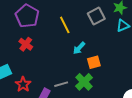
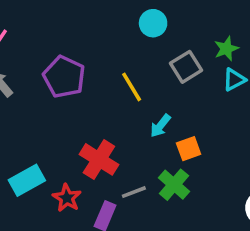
red cross: (26, 44) -> (99, 159), moved, size x1.5

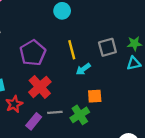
cyan circle: (153, 23) -> (62, 11), moved
purple pentagon: (64, 77) -> (33, 53), moved
cyan arrow: (160, 126) -> (83, 69), moved

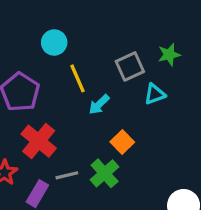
cyan circle: (62, 11) -> (54, 42), moved
cyan triangle: (134, 63) -> (155, 94), moved
orange square: (95, 96) -> (122, 142), turned -32

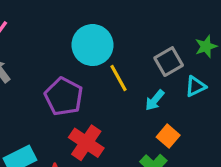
cyan circle: (54, 42) -> (92, 45), size x1.6
cyan arrow: (99, 104) -> (155, 100), moved

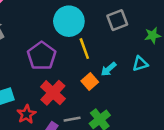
gray square: (169, 62) -> (117, 20), moved
orange square: (168, 136) -> (90, 81), moved

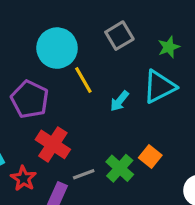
cyan triangle: (140, 64) -> (159, 87), size x1.6
orange square: (90, 81) -> (150, 156), moved

